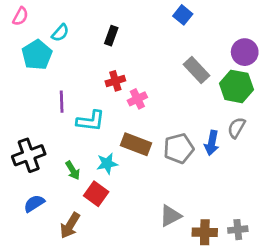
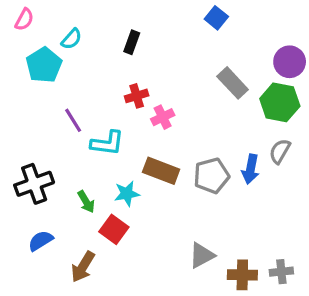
purple line: (62, 102) -> (73, 120), turned -30

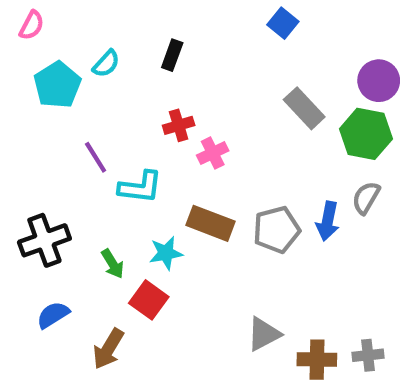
cyan semicircle: (72, 39) -> (106, 64), moved

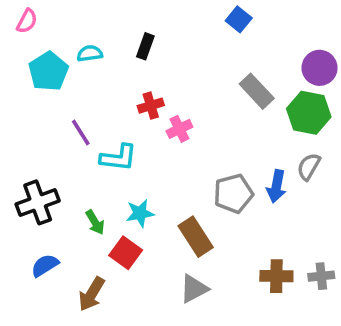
cyan semicircle: (106, 64) -> (90, 53), turned -140
brown rectangle: (211, 223) -> (196, 237), moved, turned 36
gray triangle: (264, 334) -> (194, 289), moved
gray cross: (368, 355) -> (321, 276), moved
brown cross: (317, 360) -> (276, 276), moved

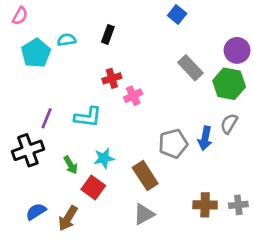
purple line: (81, 132) -> (47, 118), moved, turned 54
blue semicircle: (45, 265) -> (36, 212), moved

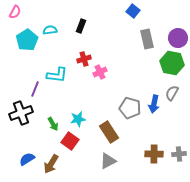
gray rectangle: (190, 68) -> (147, 39), moved, turned 30
cyan L-shape: (88, 117) -> (57, 75), moved
gray pentagon: (173, 144) -> (130, 108), turned 30

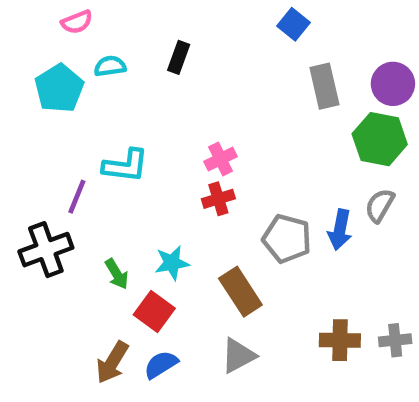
pink semicircle: (15, 12) -> (77, 22), moved, turned 40
red cross: (84, 59) -> (218, 199), moved
blue semicircle: (27, 159) -> (161, 365), moved

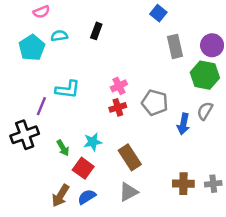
gray pentagon: (287, 239) -> (155, 103), moved

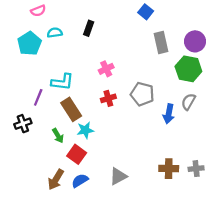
pink cross: (119, 86) -> (106, 69), moved
black cross: (25, 135) -> (23, 124), size x0.7
brown rectangle: (130, 157) -> (71, 109), moved

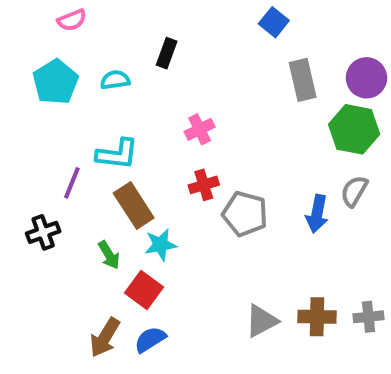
cyan semicircle: (55, 33) -> (115, 80), moved
gray pentagon: (142, 94) -> (245, 214), moved
gray triangle: (118, 176) -> (261, 321), moved

